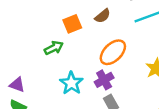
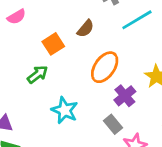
purple cross: (104, 80) -> (125, 96), moved

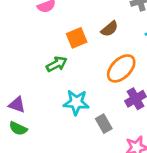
cyan star: (65, 110) -> (76, 102), turned -30
gray rectangle: (113, 124) -> (104, 124), moved

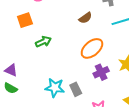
orange square: (77, 38) -> (25, 20), moved
cyan star: (76, 102) -> (55, 88), moved

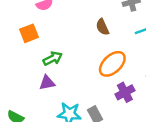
brown semicircle: (85, 18) -> (102, 27), turned 104
purple triangle: (11, 70) -> (47, 83), moved, turned -32

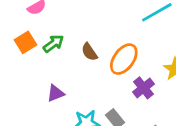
brown semicircle: (102, 27) -> (89, 52), moved
green arrow: (53, 58) -> (53, 44), moved

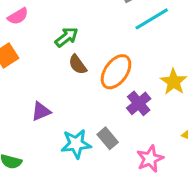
green arrow: (53, 44) -> (67, 37), moved

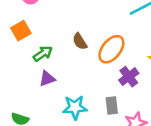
green arrow: (67, 37) -> (43, 54), moved
gray rectangle: (108, 138) -> (112, 105), moved, turned 30

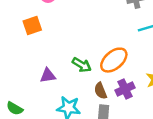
brown semicircle: (80, 41) -> (100, 91), moved
green arrow: (43, 54) -> (82, 65), moved, turned 54

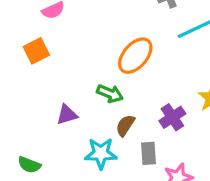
orange ellipse: (114, 60) -> (135, 56), moved
brown semicircle: (100, 91) -> (125, 125), moved, turned 63

